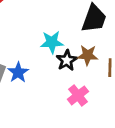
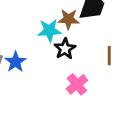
brown star: (88, 55) -> (69, 19), moved

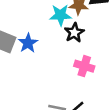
pink cross: (77, 84) -> (84, 66), turned -36

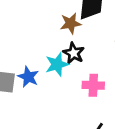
cyan star: (60, 15) -> (57, 64), moved

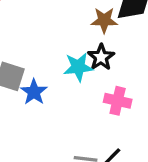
blue star: (28, 77) -> (34, 92), moved

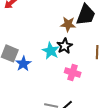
cyan star: (78, 67) -> (51, 51), turned 30

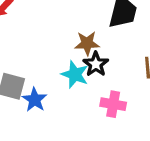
brown star: (68, 24) -> (87, 43), moved

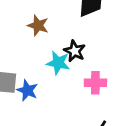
brown star: (87, 43) -> (38, 25), moved, turned 30

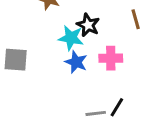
blue star: (27, 90) -> (76, 62), moved

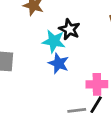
pink cross: (111, 58) -> (97, 84), moved

